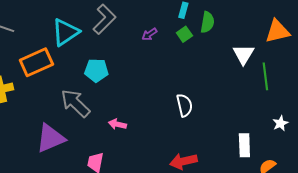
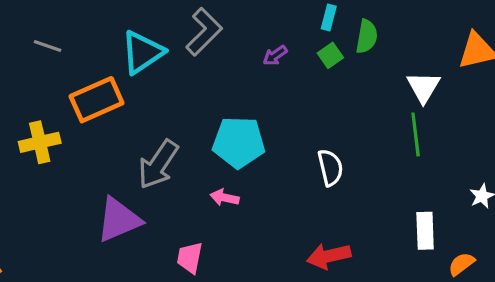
cyan pentagon: (96, 70) -> (239, 142), moved, size x1.4
green line: (265, 76) -> (416, 134), moved
gray arrow: (75, 103) -> (158, 164), turned -100

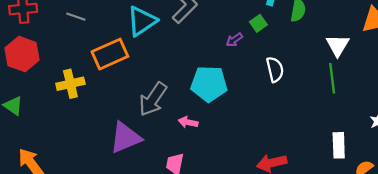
purple arrow: (275, 55) -> (234, 40), moved
green square: (330, 55) -> (258, 23), moved
white semicircle: (330, 168) -> (275, 69), moved
pink arrow: (224, 198) -> (188, 122), moved

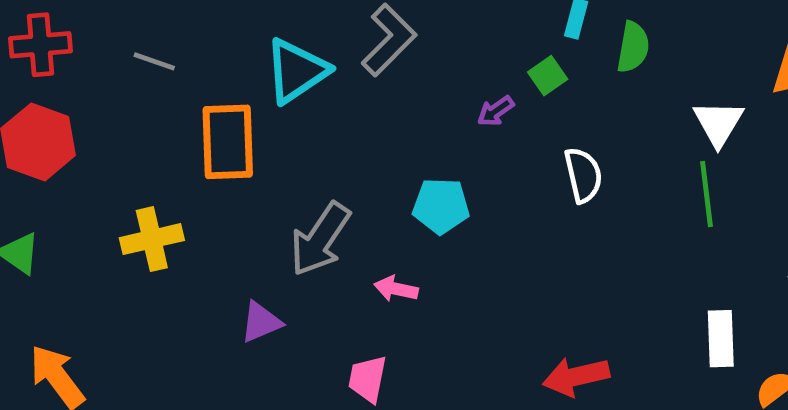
orange rectangle: (110, 54) -> (228, 142), turned -68
yellow cross: (70, 84) -> (152, 239), moved
cyan pentagon: (209, 84) -> (441, 206), size x0.7
purple triangle: (125, 138) -> (261, 322), size x0.6

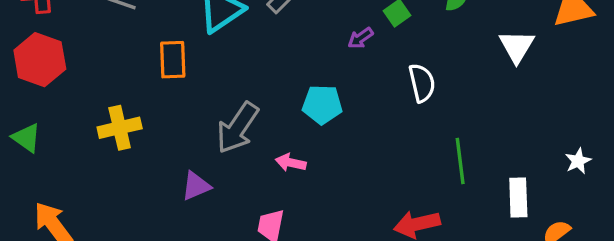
orange rectangle: (228, 142) -> (173, 60), size x0.7
green line: (706, 194) -> (460, 161), moved

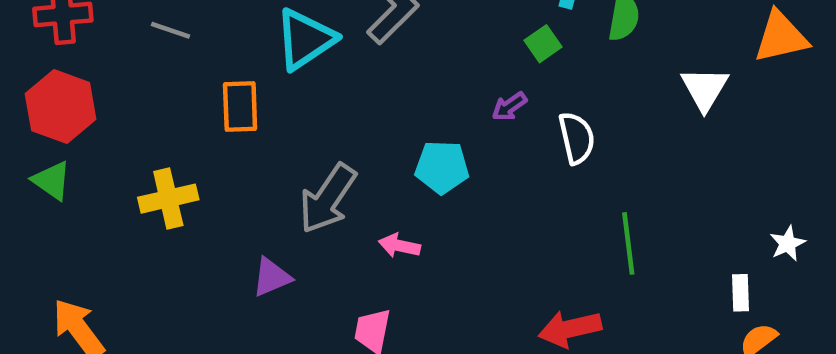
purple arrow: (360, 38) -> (509, 107), moved
green triangle: (27, 138) -> (52, 181), moved
white rectangle: (518, 198) -> (740, 293), moved, size x0.7

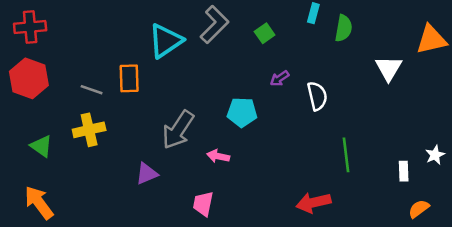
gray line: (171, 30) -> (92, 90), moved
green square: (543, 44) -> (265, 33), moved
green triangle: (52, 181) -> (41, 146), moved
white rectangle: (740, 293) -> (404, 171), moved

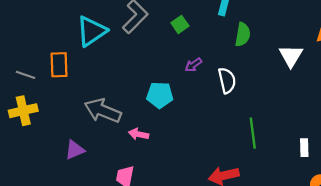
green semicircle: (344, 28) -> (243, 35), moved
gray arrow: (178, 130) -> (103, 111), turned 78

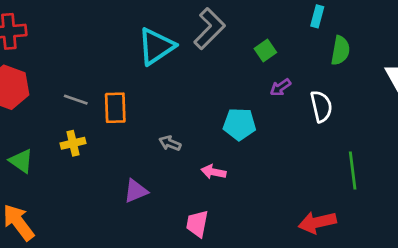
green square: (180, 24) -> (265, 50), moved
orange rectangle: (59, 65) -> (115, 108), moved
yellow cross: (23, 111) -> (73, 143), size x0.7
gray arrow: (103, 111) -> (170, 143), size x0.5

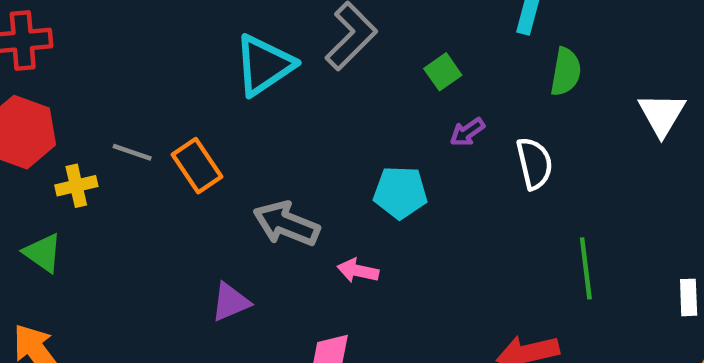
orange rectangle: (115, 108) -> (197, 166), turned -32
yellow cross: (73, 143) -> (76, 186), moved
gray arrow: (170, 143) -> (286, 224), size x1.8

